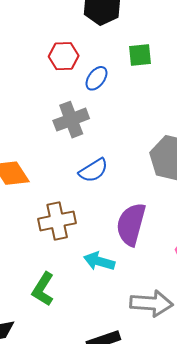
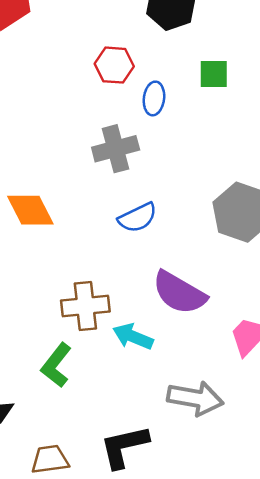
blue ellipse: (96, 78) -> (154, 98), turned -35
brown cross: (57, 221) -> (85, 306), moved
purple semicircle: (131, 224) -> (179, 293), turned -81

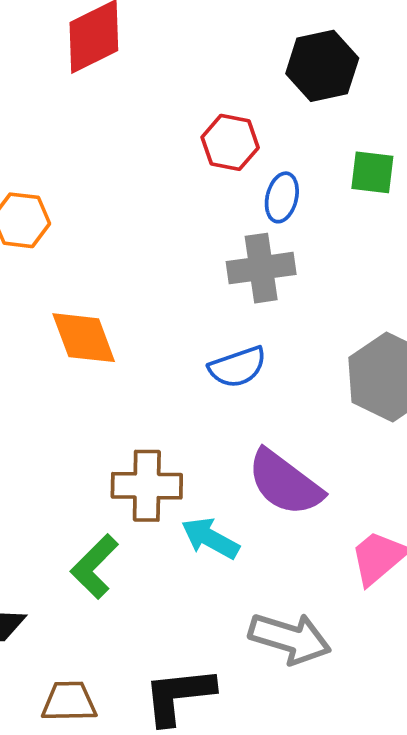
gray cross: (116, 149) -> (261, 268), moved

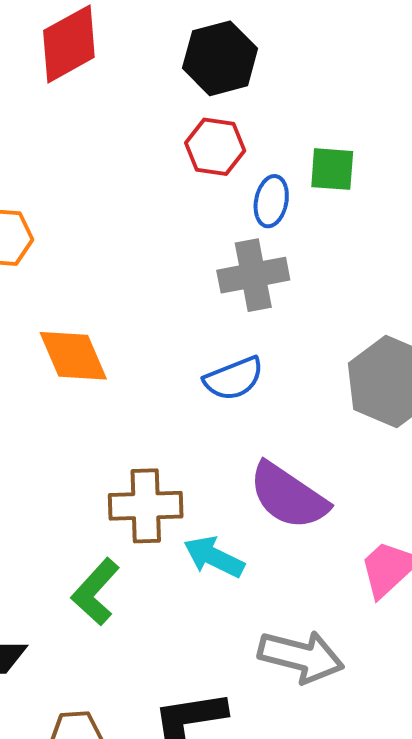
black hexagon: (322, 66) -> (220, 58), moved
green square: (372, 172) -> (332, 169), moved

